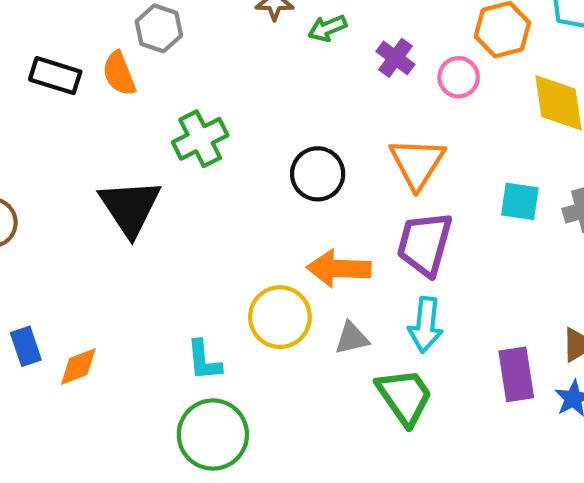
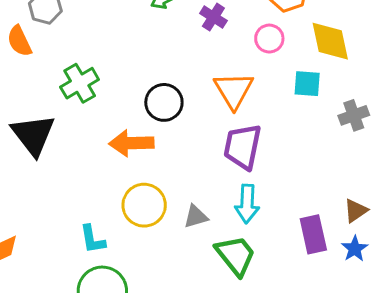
pink circle: (459, 77) -> (269, 39), moved
cyan square: (520, 201) -> (307, 84), moved
orange arrow: (339, 269) -> (131, 143), moved

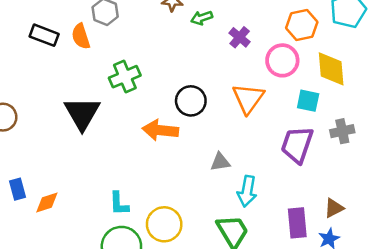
pink circle: (269, 39) -> (282, 60), size x1.4
purple trapezoid: (243, 147) -> (297, 145), moved
yellow circle: (144, 205) -> (164, 224), moved
gray triangle: (196, 217) -> (220, 162), moved

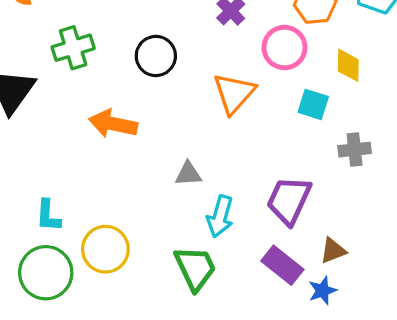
yellow diamond: (331, 69) -> (348, 65), size x0.7
black circle: (191, 101) -> (156, 56), moved
purple trapezoid: (297, 145) -> (289, 200), moved
purple rectangle: (297, 223) -> (282, 265), turned -52

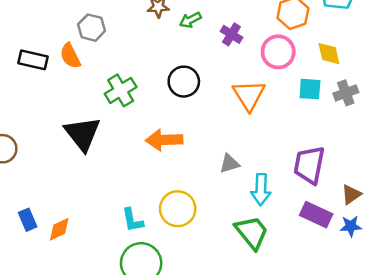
gray cross: (355, 150) -> (346, 93), moved
yellow circle: (105, 249) -> (178, 209), moved
blue star: (322, 291) -> (351, 226), turned 30

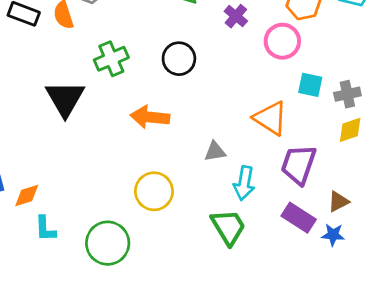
yellow diamond: (329, 54) -> (350, 130), moved, turned 76
orange triangle: (249, 95) -> (271, 118), moved, turned -33
cyan L-shape: (133, 220) -> (45, 229), moved

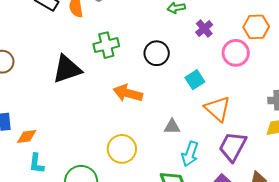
cyan square: (310, 85) -> (195, 80), moved, turned 36
black triangle: (65, 99) -> (67, 69), turned 32

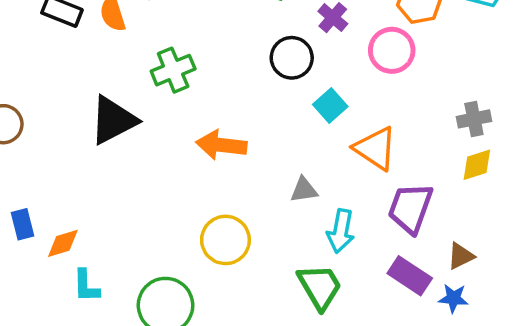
black circle: (157, 53) -> (292, 58), moved

